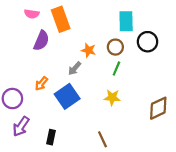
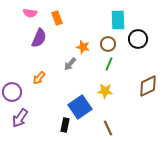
orange rectangle: (61, 19) -> (57, 18), size x0.6
blue square: (67, 96) -> (80, 107), moved
brown diamond: (158, 108) -> (148, 86), moved
black rectangle: (51, 137) -> (65, 125), moved
brown line: (102, 139) -> (108, 128), moved

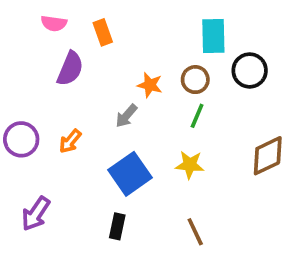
purple circle: (12, 92) -> (21, 139), moved
blue square: (80, 107) -> (130, 174), moved

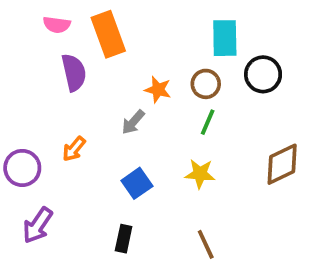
orange rectangle: (103, 32) -> (108, 34), size x1.6
purple semicircle: (70, 69) -> (74, 72), turned -36
purple circle: (21, 139) -> (22, 168), moved
blue square: (130, 174) -> (137, 183), size x0.7

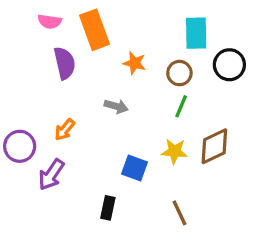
orange star: (158, 90) -> (135, 63), moved
gray arrow: (133, 122) -> (116, 106), turned -115
brown diamond: (282, 164) -> (214, 146), moved
blue square: (137, 183) -> (135, 168), moved, turned -35
purple arrow: (38, 225) -> (51, 175), moved

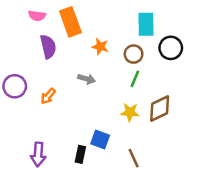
purple circle: (20, 146) -> (15, 86), moved
blue square: (135, 168) -> (100, 140), moved
purple arrow: (51, 175) -> (38, 154), moved, turned -30

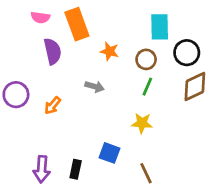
brown diamond: (160, 109) -> (195, 87), moved
black rectangle: (80, 154) -> (76, 169), moved

